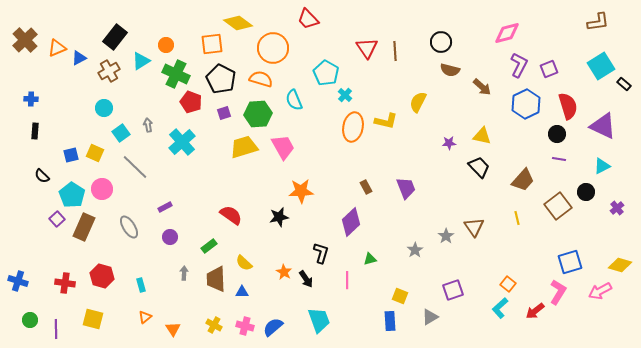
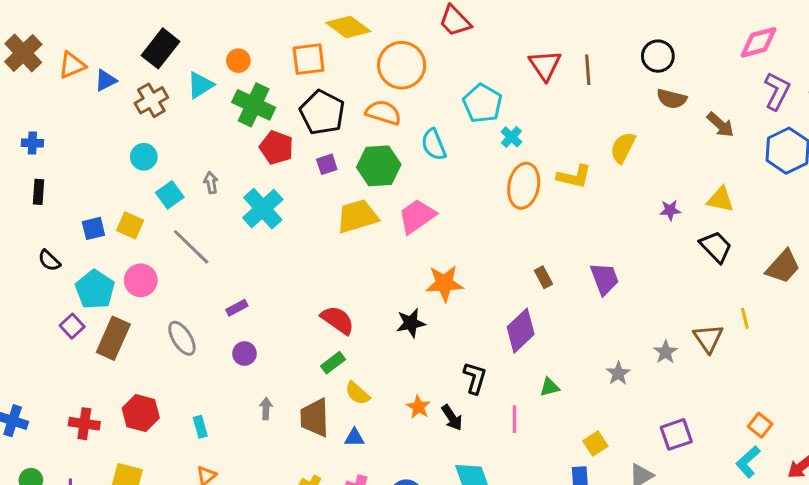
pink trapezoid: (283, 147) -> (417, 216), turned -96
yellow line: (517, 218) -> (745, 318), moved
green rectangle: (209, 246) -> (333, 363), moved
yellow square: (400, 296) -> (595, 444), turned 35

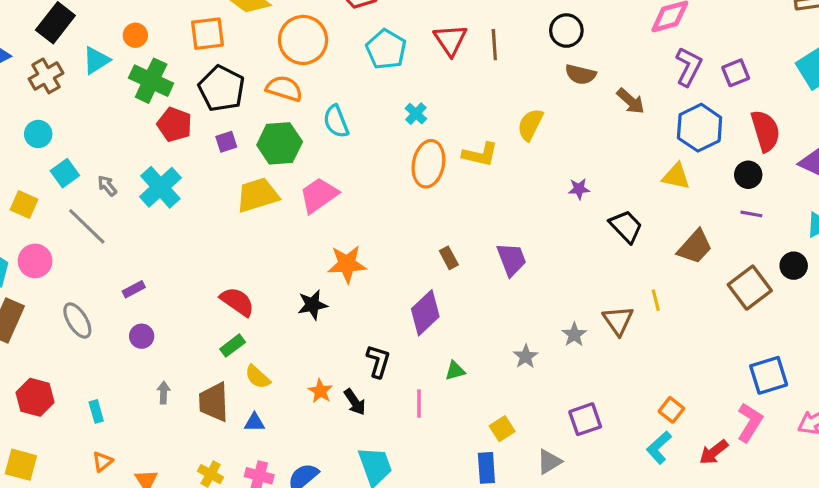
cyan pentagon: (482, 103) -> (386, 49), moved
gray arrow: (211, 183) -> (107, 186), moved, turned -30
yellow triangle: (720, 199) -> (676, 176), moved

